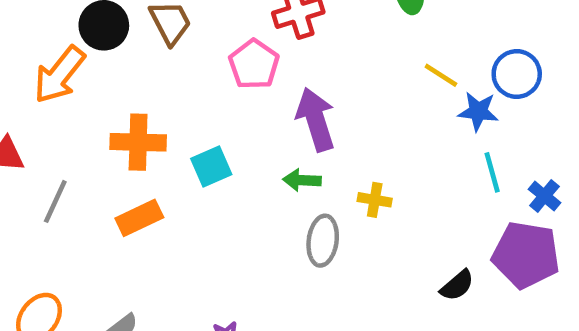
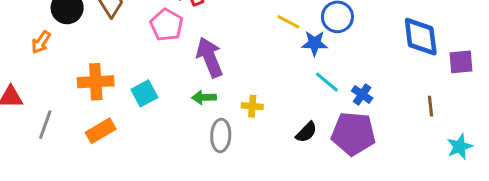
orange arrow: (59, 75) -> (41, 42), size x0.6
cyan line: (492, 172) -> (327, 82), turned -30
black semicircle: (457, 285) -> (306, 132), moved

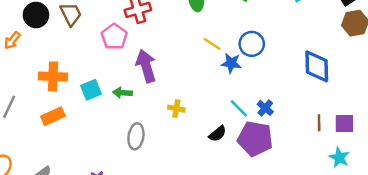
purple square: (461, 62) -> (344, 124), moved
cyan line: (327, 82) -> (239, 108), moved
green arrow: (204, 97) -> (122, 93), moved
gray ellipse: (221, 135) -> (136, 136), moved
cyan star: (460, 147) -> (339, 158), turned -30

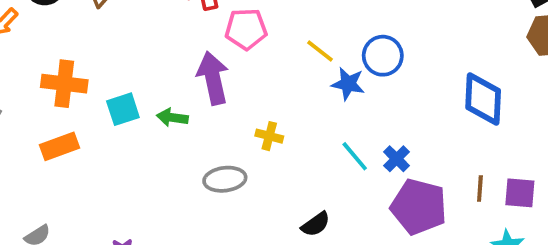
pink pentagon: (114, 37) -> (246, 29), moved, turned 30
yellow cross: (176, 109) -> (269, 136), moved
black semicircle: (218, 134) -> (316, 224), moved
gray ellipse: (136, 136) -> (225, 179), moved, turned 70
purple pentagon: (255, 139) -> (419, 207), moved

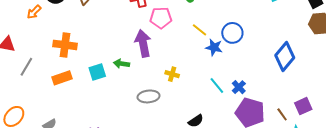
blue diamond: (483, 99) -> (285, 56), turned 36
cyan square: (123, 109) -> (97, 72), moved
brown line: (480, 188) -> (282, 114), moved, turned -40
purple square: (520, 193) -> (303, 106), turned -30

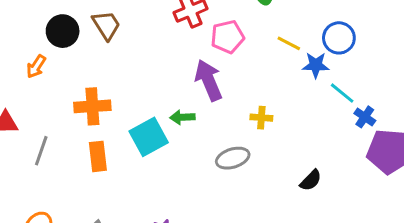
cyan square: (97, 72) -> (149, 137), size x1.4
orange rectangle: (62, 78) -> (98, 156), turned -66
cyan line: (217, 85) -> (342, 93), moved

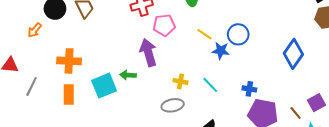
cyan line: (342, 93) -> (210, 85), moved
blue cross: (365, 117) -> (249, 89), turned -32
gray ellipse: (233, 158) -> (173, 105), moved

